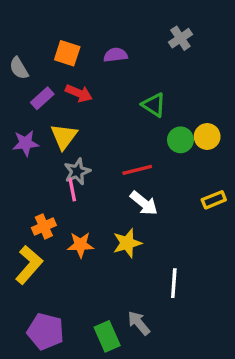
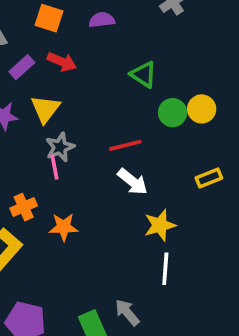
yellow star: (127, 243) -> (160, 225), moved

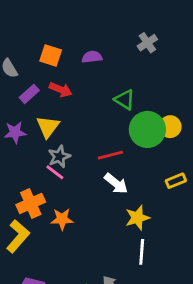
green circle: (173, 113) -> (147, 129), size x1.6
pink line: (55, 167) -> (55, 172), turned -42
orange cross: (24, 207) -> (31, 203), size x1.4

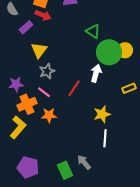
red arrow: (61, 90) -> (43, 15), moved
purple star: (15, 132) -> (16, 84), moved
red line: (110, 155) -> (74, 88), moved, turned -42
pink line: (55, 172) -> (44, 92), moved
white arrow: (116, 184) -> (96, 73), moved, turned -114

